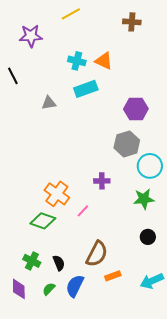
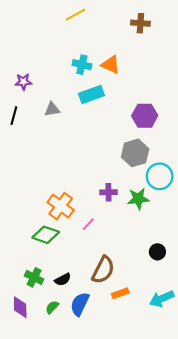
purple star: (31, 36) -> (23, 82), moved, size x0.7
black line: (13, 76) -> (14, 116), moved, turned 42
green star: (144, 199) -> (138, 199), moved
black semicircle: (59, 263) -> (63, 280), turned 84

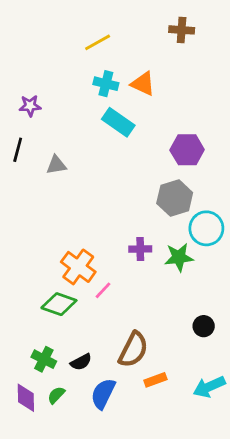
yellow line: (76, 15) -> (98, 42), moved
cyan rectangle: (91, 94) -> (118, 122), turned 55
gray triangle: (52, 109) -> (56, 165), moved
pink line: (88, 224) -> (103, 290), moved
green semicircle: (52, 307) -> (56, 395), moved

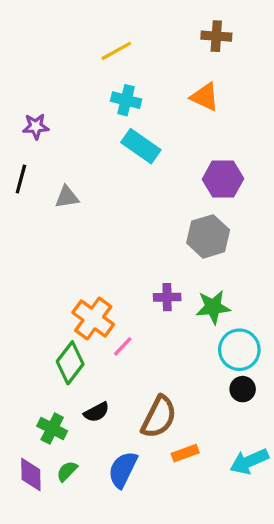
orange triangle: (143, 84) -> (205, 97), moved
cyan circle: (206, 228) -> (239, 350), moved
green diamond: (59, 304) -> (70, 363), turned -72
black semicircle: (81, 362) -> (96, 412), moved

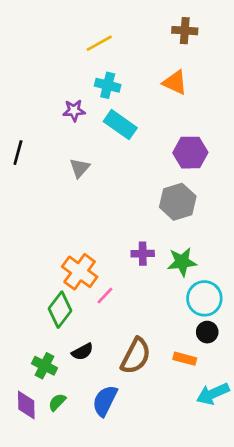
purple star: (36, 126) -> (74, 111), moved
gray triangle: (67, 197) -> (80, 168), moved, turned -40
orange rectangle: (185, 453) -> (185, 359), moved, turned 35

